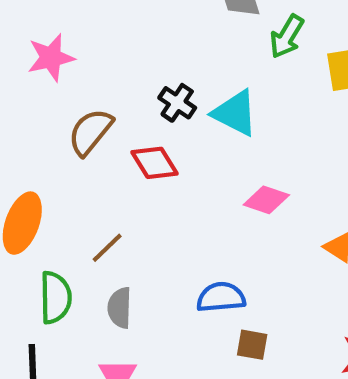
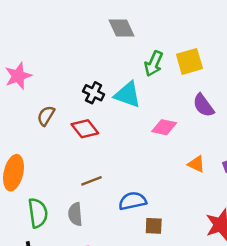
green arrow: (287, 36) -> (154, 64), moved
brown semicircle: (90, 132) -> (46, 116), size x0.7
pink diamond: (266, 200) -> (164, 127), moved
brown line: (107, 248) -> (91, 181), moved, turned 30

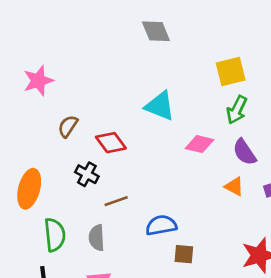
green arrow: (154, 64) -> (237, 110), moved
black cross: (94, 93) -> (87, 174), moved
purple semicircle: (203, 105) -> (245, 152), moved

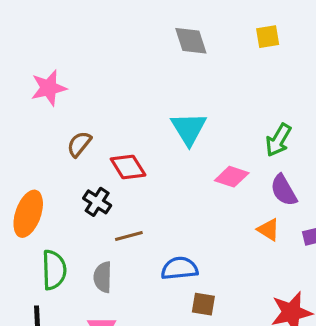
yellow square: (231, 72) -> (268, 37), moved, size x0.7
cyan triangle: (160, 106) -> (189, 129), turned 32

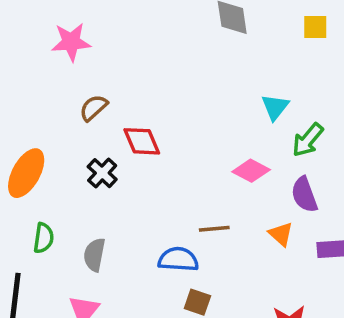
cyan triangle: (189, 129) -> (275, 107), moved, size x0.7
brown line: (129, 236) -> (214, 229), moved
green semicircle: (54, 270) -> (43, 238), size x0.7

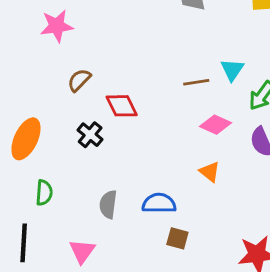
brown line: (214, 229) -> (196, 82), moved
orange triangle: (281, 234) -> (210, 172), moved
gray semicircle: (94, 255) -> (108, 204), moved

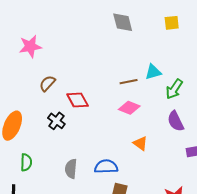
cyan triangle: (232, 70) -> (153, 72), turned 42
pink diamond: (215, 125) -> (129, 108), moved

